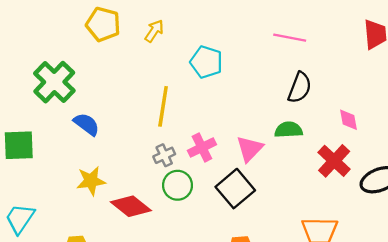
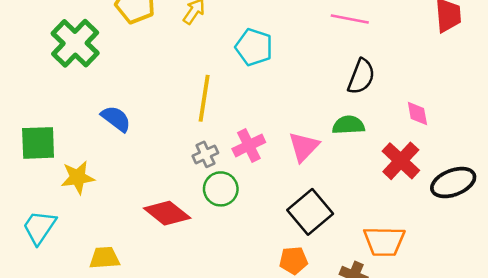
green cross: (54, 82) -> (75, 43), moved
yellow star: (91, 181) -> (78, 177), moved
black square: (235, 189) -> (310, 212), moved

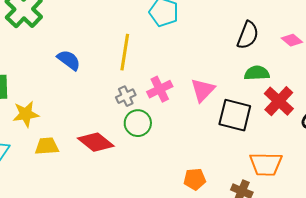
pink diamond: (417, 114) -> (292, 40), moved, turned -40
blue semicircle: (116, 119) -> (69, 60), moved
green semicircle: (348, 125) -> (257, 73), moved
black square: (310, 212) -> (235, 115), moved, turned -36
yellow trapezoid: (104, 258) -> (47, 146), moved

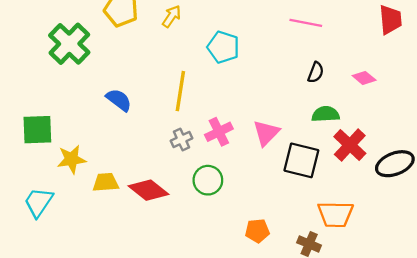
black semicircle: (248, 35) -> (316, 72), size x0.7
green circle: (138, 123) -> (208, 180), moved
yellow trapezoid: (47, 146) -> (106, 182), moved

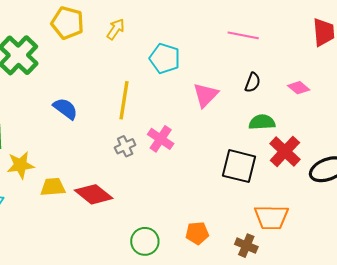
pink cross: (219, 132) -> (161, 139), turned -30
pink triangle: (266, 133) -> (206, 95), moved
green circle: (208, 180) -> (145, 241), moved

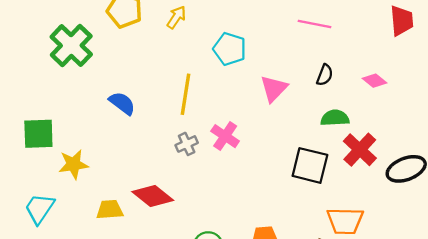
yellow trapezoid: (53, 187) -> (110, 210), moved

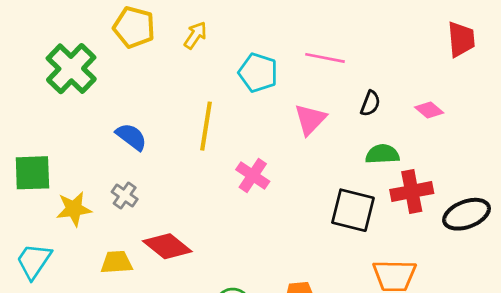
pink line: (314, 24) -> (325, 58), moved
gray cross: (187, 144) -> (125, 196), moved, turned -30
red cross: (360, 150) -> (412, 192), turned 36

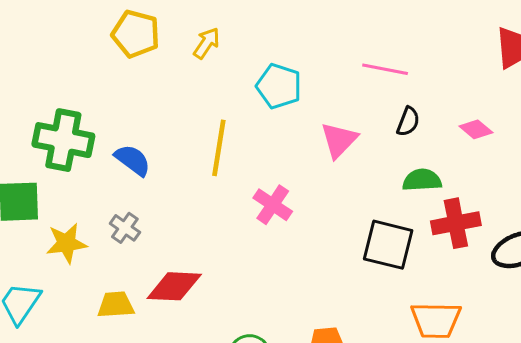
pink line: (325, 58) -> (385, 69), moved
green cross: (71, 69) -> (63, 140), moved, turned -33
red diamond: (167, 246) -> (174, 286), turned -36

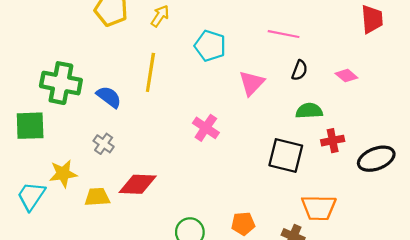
yellow line: (219, 148) -> (150, 72), moved
red cross: (456, 223) -> (333, 141), size x0.7
yellow star: (66, 243) -> (63, 174), moved

